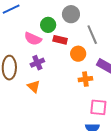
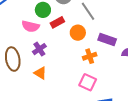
red rectangle: (60, 40) -> (57, 22), turned -32
pink square: (98, 107) -> (88, 82), moved, turned 30

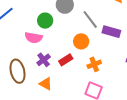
red rectangle: (57, 22) -> (66, 60), moved
purple rectangle: (107, 40) -> (111, 32), moved

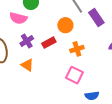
purple rectangle: (111, 32) -> (96, 18), turned 36

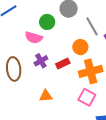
orange cross: (77, 49) -> (91, 71), size x1.6
orange triangle: (27, 65) -> (46, 96), moved, turned -40

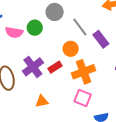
pink semicircle: (34, 38) -> (14, 32), moved
purple cross: (41, 61) -> (33, 67), size x1.5

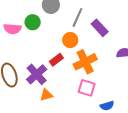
gray line: (80, 27) -> (77, 17), turned 66
purple cross: (33, 67) -> (37, 74), moved

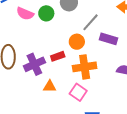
purple rectangle: (100, 28) -> (108, 39), turned -48
orange triangle: (46, 95) -> (50, 86), moved

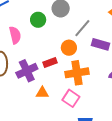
pink semicircle: (25, 14) -> (15, 35), moved, turned -126

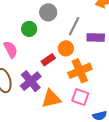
red rectangle: (50, 63) -> (48, 60), moved
orange triangle: (42, 93) -> (51, 99), size x1.5

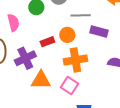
gray line: (74, 26) -> (81, 15), turned 48

